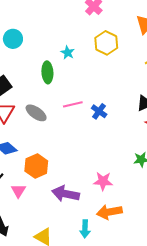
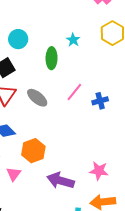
cyan circle: (13, 39) -> (18, 39), moved
pink line: (73, 104) -> (74, 92), turned -42
blue cross: (99, 111) -> (100, 101), turned 35

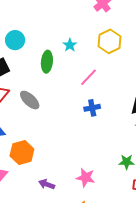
pink line: (74, 92) -> (88, 77), moved
purple arrow: (60, 181) -> (47, 184), size x0.6

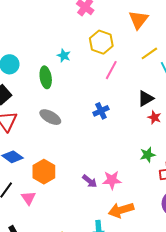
pink line: (88, 77) -> (111, 70), moved
gray ellipse: (30, 100) -> (50, 117), moved
purple arrow: (47, 184) -> (90, 181), moved, turned -147

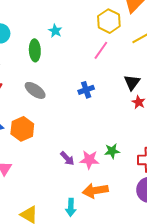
yellow hexagon: (101, 42) -> (109, 21), moved
black triangle: (146, 98) -> (132, 82), turned -30
green star: (148, 155) -> (112, 151), moved
orange hexagon: (44, 172) -> (22, 129), moved

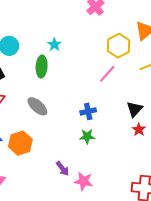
cyan star: (55, 31) -> (54, 44), moved
green star: (112, 151) -> (87, 136), moved
purple arrow: (67, 158) -> (62, 169), moved

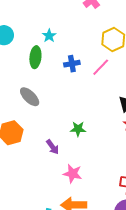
blue cross: (88, 111) -> (72, 64), moved
purple arrow: (62, 169) -> (53, 147), moved

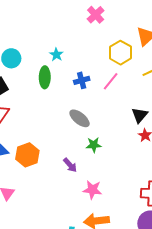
gray ellipse: (30, 97) -> (80, 118), moved

